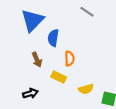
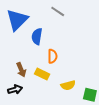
gray line: (87, 12) -> (58, 11), moved
brown arrow: (37, 60) -> (21, 70), moved

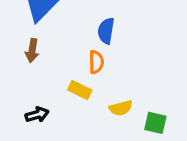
blue semicircle: (37, 36) -> (106, 31), moved
brown arrow: (21, 70) -> (32, 51), moved, turned 32

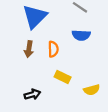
blue semicircle: (106, 31) -> (81, 35), turned -96
orange semicircle: (96, 62) -> (53, 49), moved

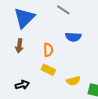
blue semicircle: (81, 35) -> (73, 37), moved
orange semicircle: (53, 49) -> (48, 50), moved

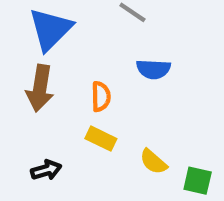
brown arrow: (19, 46) -> (40, 88), size x1.5
yellow semicircle: (73, 81) -> (153, 162), turned 56

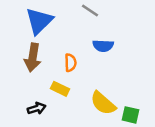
yellow rectangle: (101, 139) -> (60, 89), moved
yellow semicircle: (153, 162) -> (103, 103), size x1.5

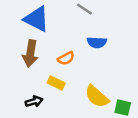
blue triangle: (39, 21) -> (36, 19), turned -48
orange semicircle: (70, 63) -> (66, 58), turned 63

